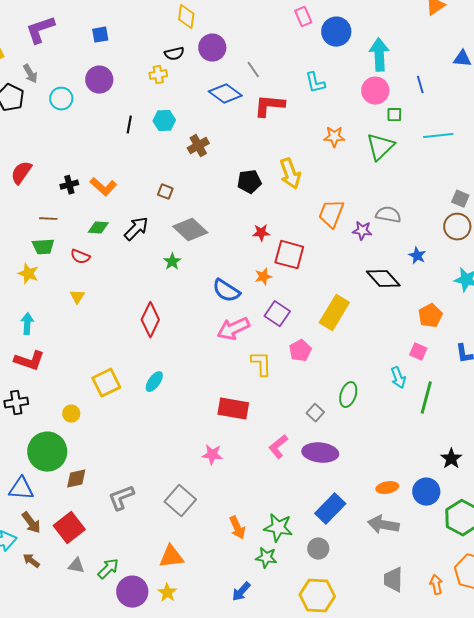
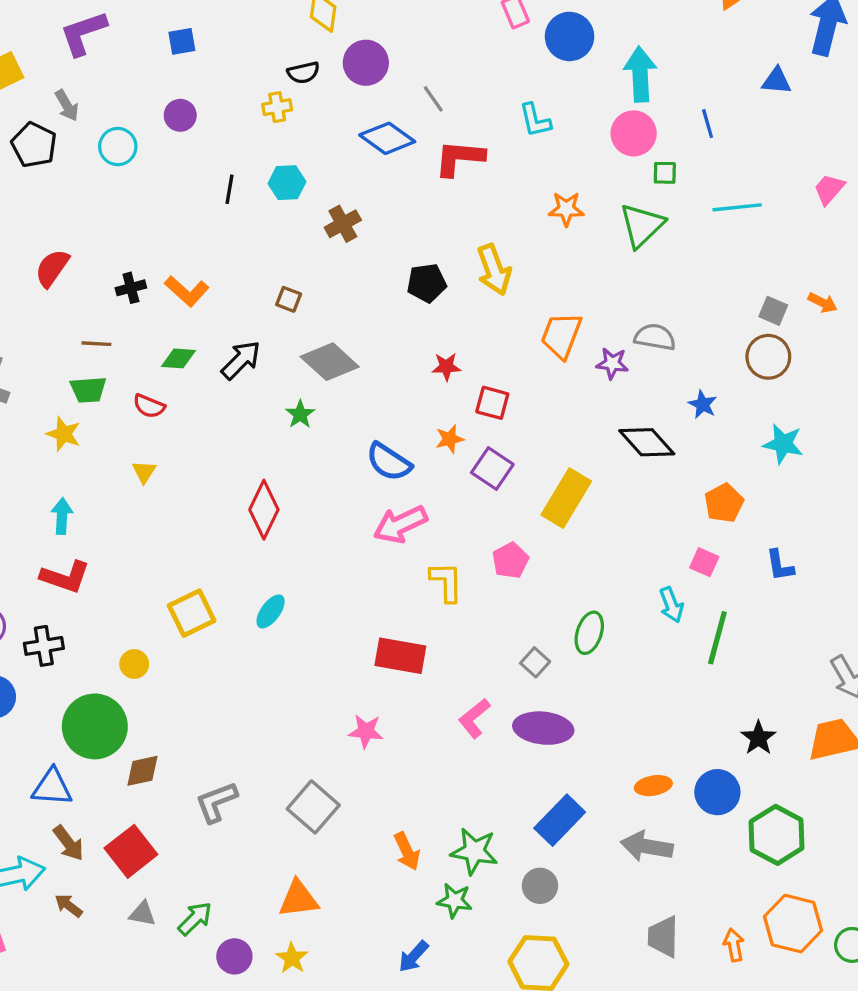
purple circle: (99, 80) -> (180, 115), size x0.7
red square: (289, 255) -> (492, 403), size x0.7
purple square: (277, 314) -> (492, 469), moved
purple circle: (132, 592) -> (234, 956), size x0.7

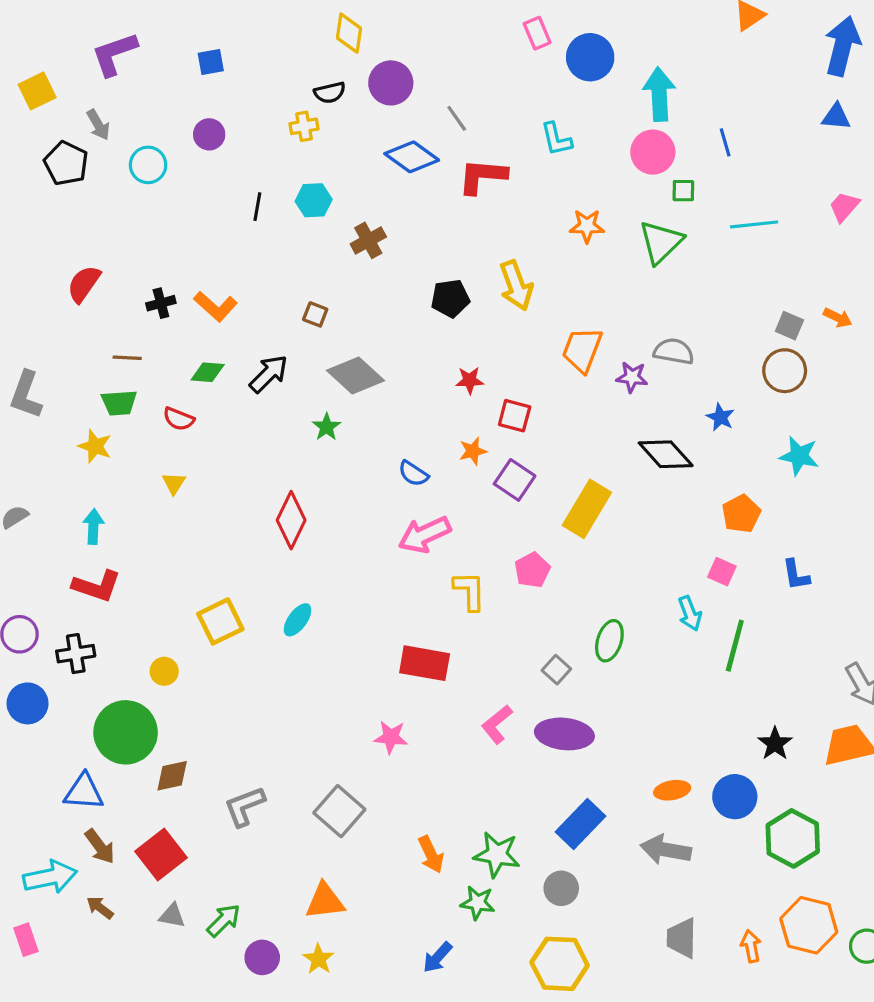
blue triangle: (777, 81) -> (836, 117), moved
blue semicircle: (389, 462) -> (413, 474), size x0.7

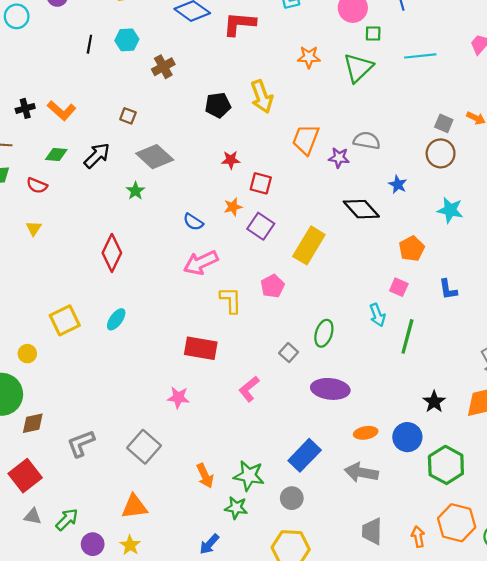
purple ellipse: (564, 734) -> (330, 389), moved

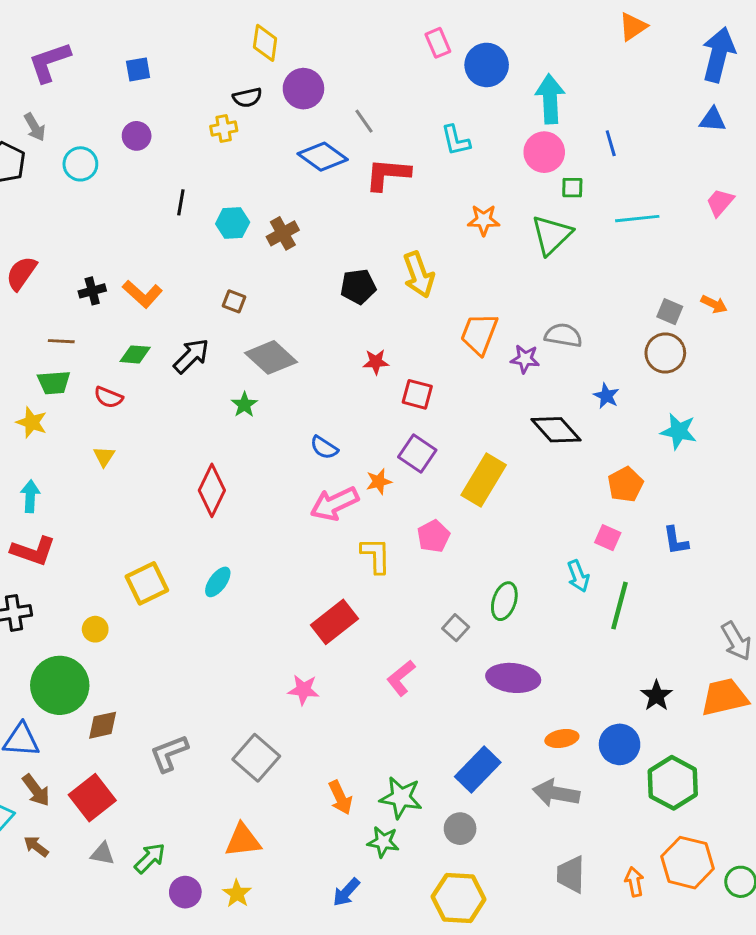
cyan hexagon: (127, 40) -> (233, 223), moved
orange star: (233, 207) -> (379, 482), moved
red rectangle: (201, 348) -> (334, 622), turned -48

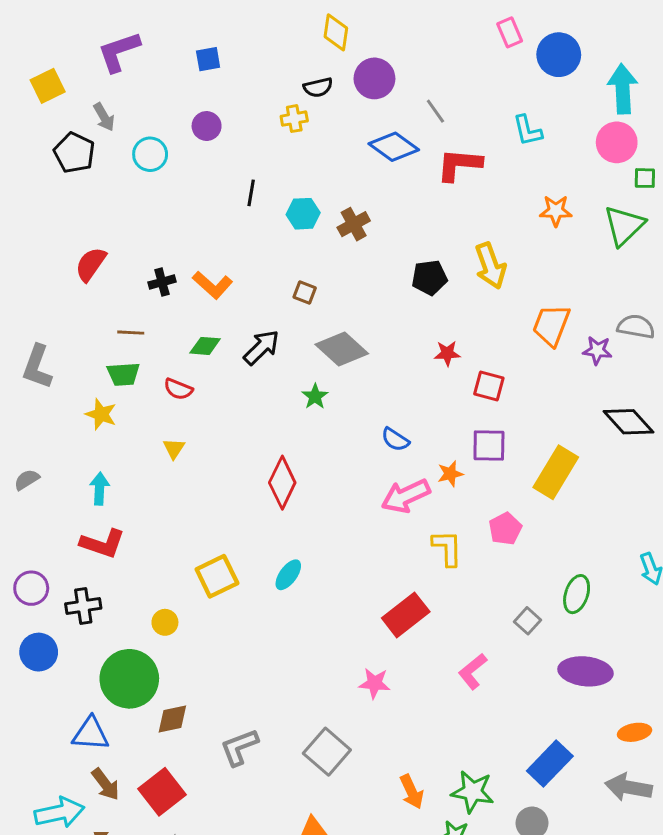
purple square: (417, 453) -> (489, 445), turned -33

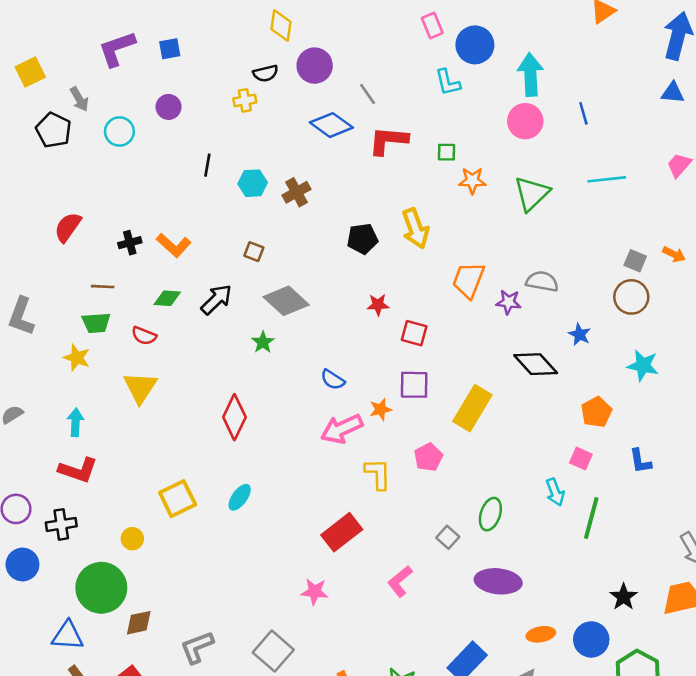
purple L-shape: (119, 52) -> (117, 49), moved
cyan L-shape: (528, 130) -> (448, 82), moved
green square: (645, 178) -> (446, 152), moved
yellow triangle: (174, 448) -> (140, 387), size x1.8

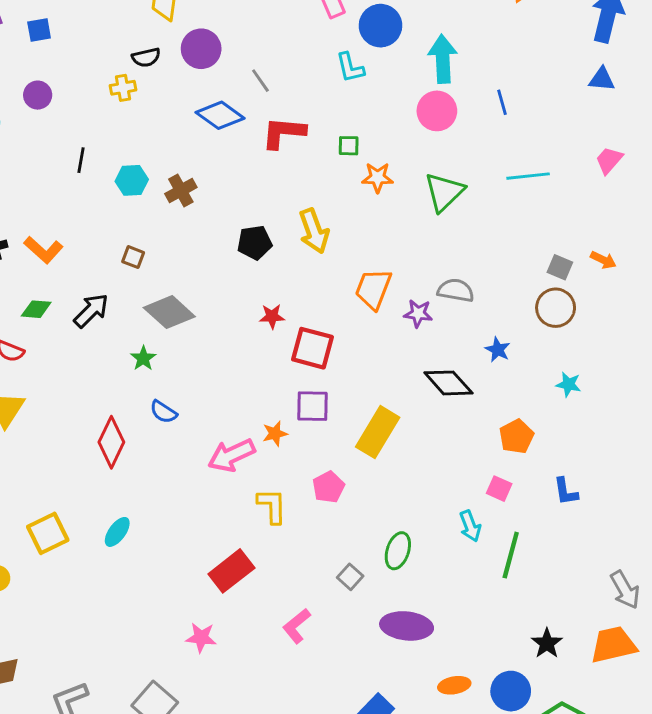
red square: (414, 333) -> (313, 348), size x1.4
cyan star: (643, 365) -> (569, 384), size x0.7
blue semicircle: (333, 380) -> (164, 412), moved

